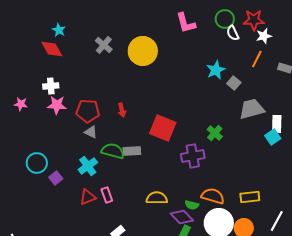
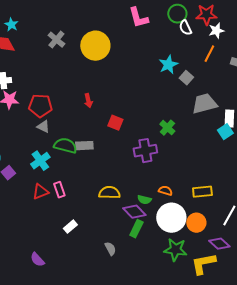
red arrow: (122, 110) -> (88, 101), moved
red square: (163, 128) -> (115, 123), size x0.6
orange semicircle: (213, 196) -> (165, 191), size x0.6

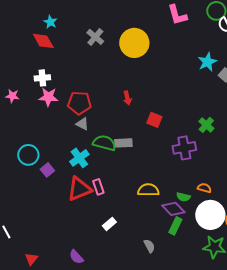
red triangle: (40, 192) -> (79, 189), size x1.5

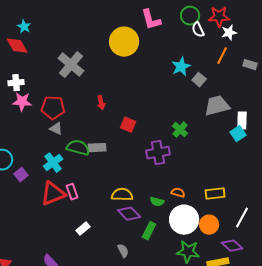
gray cross: (95, 37) -> (71, 65), moved, size x1.5
yellow circle: (134, 43) -> (124, 42), moved
purple diamond: (173, 209) -> (129, 214), moved

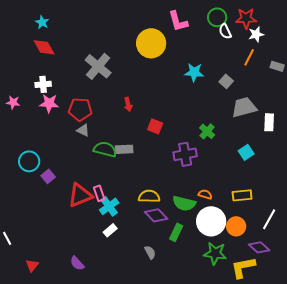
cyan star: (24, 27) -> (42, 22), moved
cyan star: (181, 67) -> (194, 72), moved, turned 30
cyan square: (238, 134) -> (246, 152), moved
cyan cross: (53, 163) -> (109, 206), moved
green semicircle: (157, 202) -> (184, 203), size x1.6

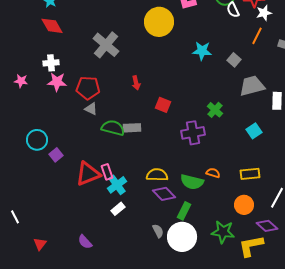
white circle: (211, 221) -> (182, 237), moved

